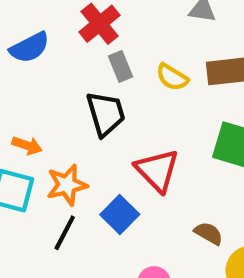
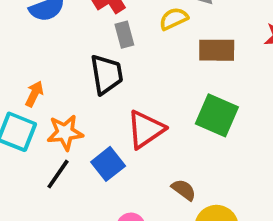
yellow semicircle: (172, 77) -> (174, 19), moved, turned 116
orange arrow: (27, 145) -> (34, 94), turned -90
red triangle: (157, 170) -> (146, 129), turned 33

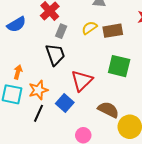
yellow semicircle: (174, 19) -> (89, 28), moved
gray rectangle: (124, 35) -> (61, 31), turned 48
brown semicircle: (184, 190) -> (108, 110), size x1.5

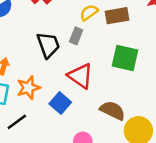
gray rectangle: (61, 31) -> (76, 36), moved
red triangle: (82, 81) -> (80, 76), turned -40
black line: (39, 113) -> (17, 122), moved, turned 30

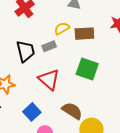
gray rectangle: (76, 36) -> (49, 46), turned 40
blue square: (60, 103) -> (32, 112), moved

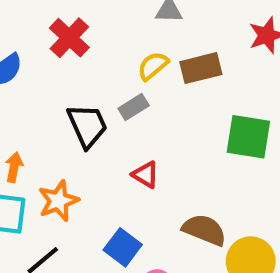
green square: (87, 69) -> (248, 137), moved
red triangle: (49, 79) -> (146, 175), size x0.6

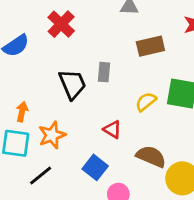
yellow semicircle: (153, 66) -> (146, 102), moved
gray rectangle: (134, 107) -> (104, 72), turned -54
red triangle: (146, 175) -> (112, 129), moved

